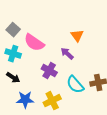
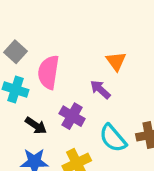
pink semicircle: (34, 43) -> (48, 72), turned 65
black arrow: (13, 78) -> (36, 126), moved

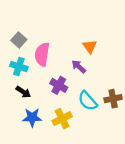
black arrow: (36, 126) -> (23, 92), moved

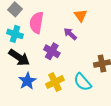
black arrow: (23, 92) -> (19, 57), size x1.5
cyan semicircle: (88, 101) -> (83, 82), moved
blue star: (32, 118) -> (27, 81), turned -30

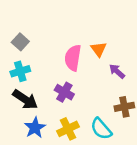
pink semicircle: (37, 23) -> (73, 58), moved
cyan cross: (15, 34) -> (20, 71), turned -35
purple arrow: (70, 34) -> (117, 71), moved

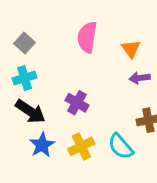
orange triangle: (99, 49) -> (131, 49), moved
pink semicircle: (73, 58) -> (87, 37), moved
purple arrow: (117, 71) -> (140, 78), turned -49

